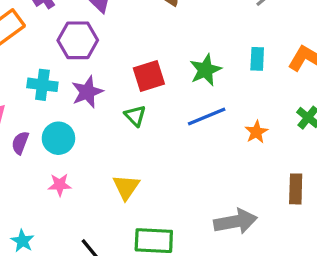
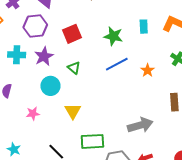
green star: (205, 70) -> (113, 36), turned -30
red square: (149, 76) -> (72, 34), moved
cyan circle: (58, 138) -> (50, 86), moved

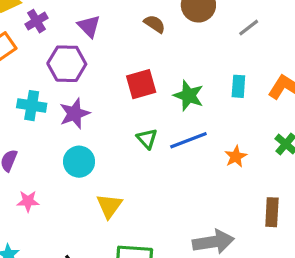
red square: (72, 34) -> (141, 84), moved
green triangle: (74, 68) -> (147, 139), moved
pink star: (33, 114) -> (28, 201), moved

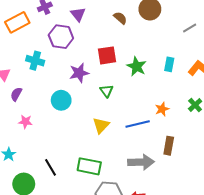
gray line: (249, 28) -> (190, 28), moved
purple star: (74, 114) -> (79, 73), moved
blue line: (188, 140) -> (138, 124), moved
yellow triangle: (109, 206) -> (101, 125), moved
brown rectangle: (272, 212) -> (169, 146), moved

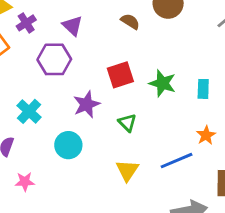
cyan cross: (35, 61) -> (29, 111), moved, turned 36
cyan rectangle: (169, 64) -> (203, 89), moved

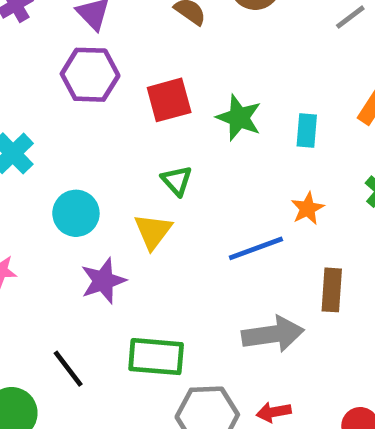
purple hexagon: (54, 59) -> (90, 75), moved
purple star: (87, 104) -> (103, 281), moved
yellow triangle: (127, 170) -> (153, 231), moved

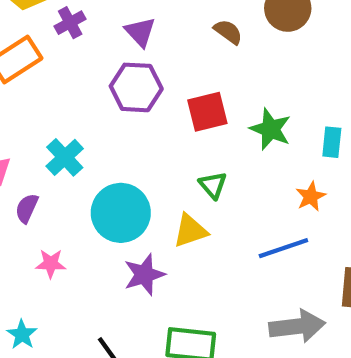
orange star: (308, 208) -> (311, 196), moved
cyan circle: (76, 213) -> (121, 213), size x1.4
yellow triangle: (153, 231) -> (190, 231), turned 33

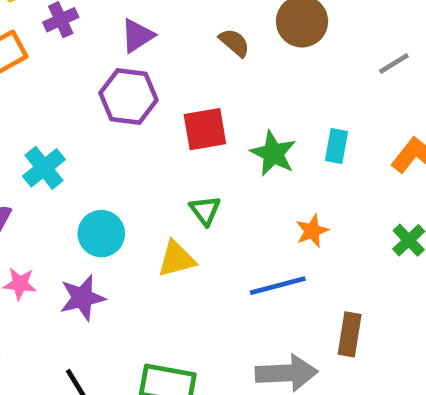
purple triangle: (140, 32) -> (137, 36), turned 36
cyan rectangle: (332, 142) -> (336, 146), moved
cyan circle: (121, 213) -> (101, 234), size x0.7
purple star: (144, 275) -> (82, 298), moved

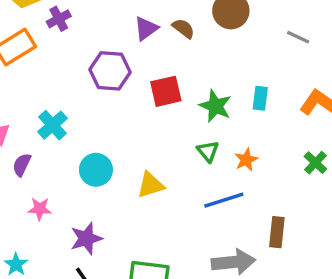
purple triangle: (137, 36) -> (146, 28), moved
gray line: (394, 63) -> (298, 37), turned 60
green triangle: (205, 210) -> (208, 151), moved
purple star: (82, 298) -> (86, 238), moved

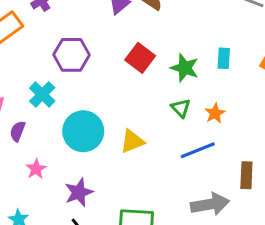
purple hexagon: (110, 71) -> (71, 55), moved
red square: (166, 91) -> (140, 58), turned -36
cyan circle: (96, 170) -> (83, 131), size x1.4
pink star: (40, 209) -> (36, 169), turned -30

